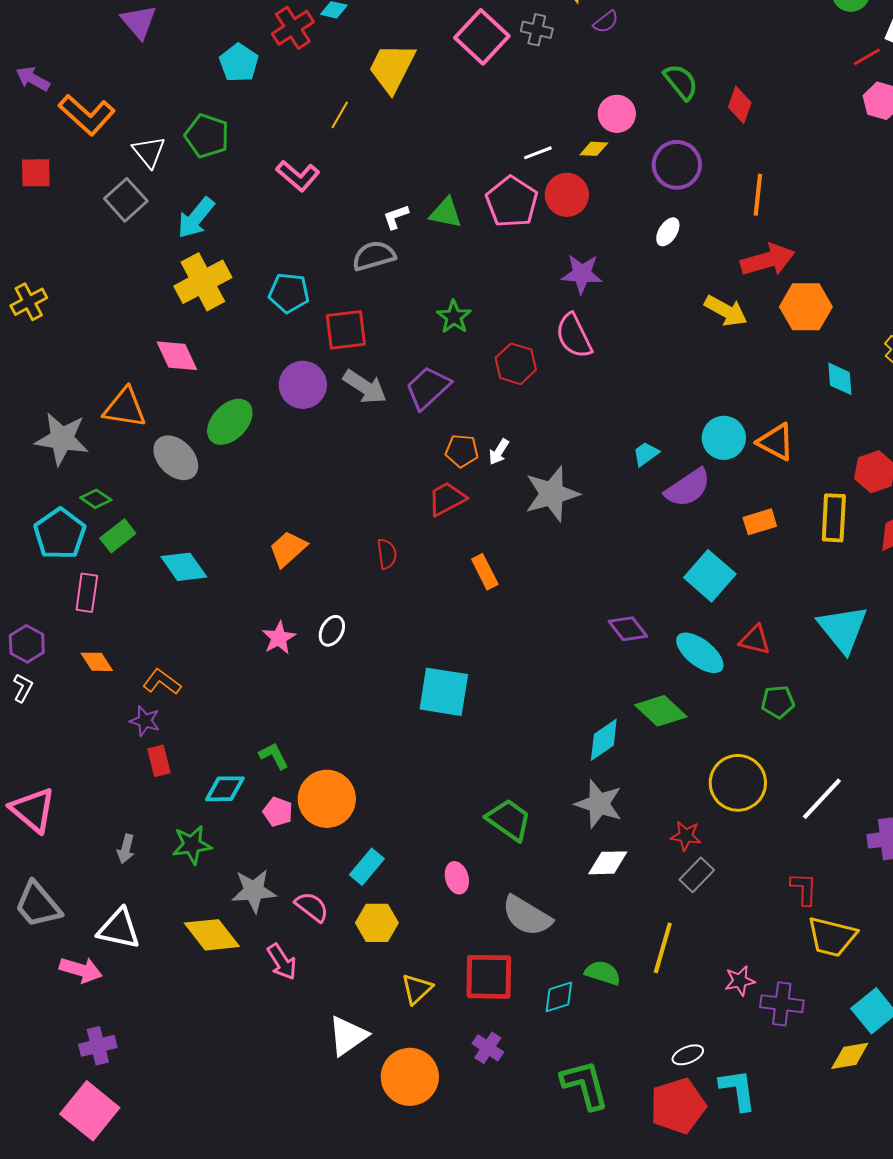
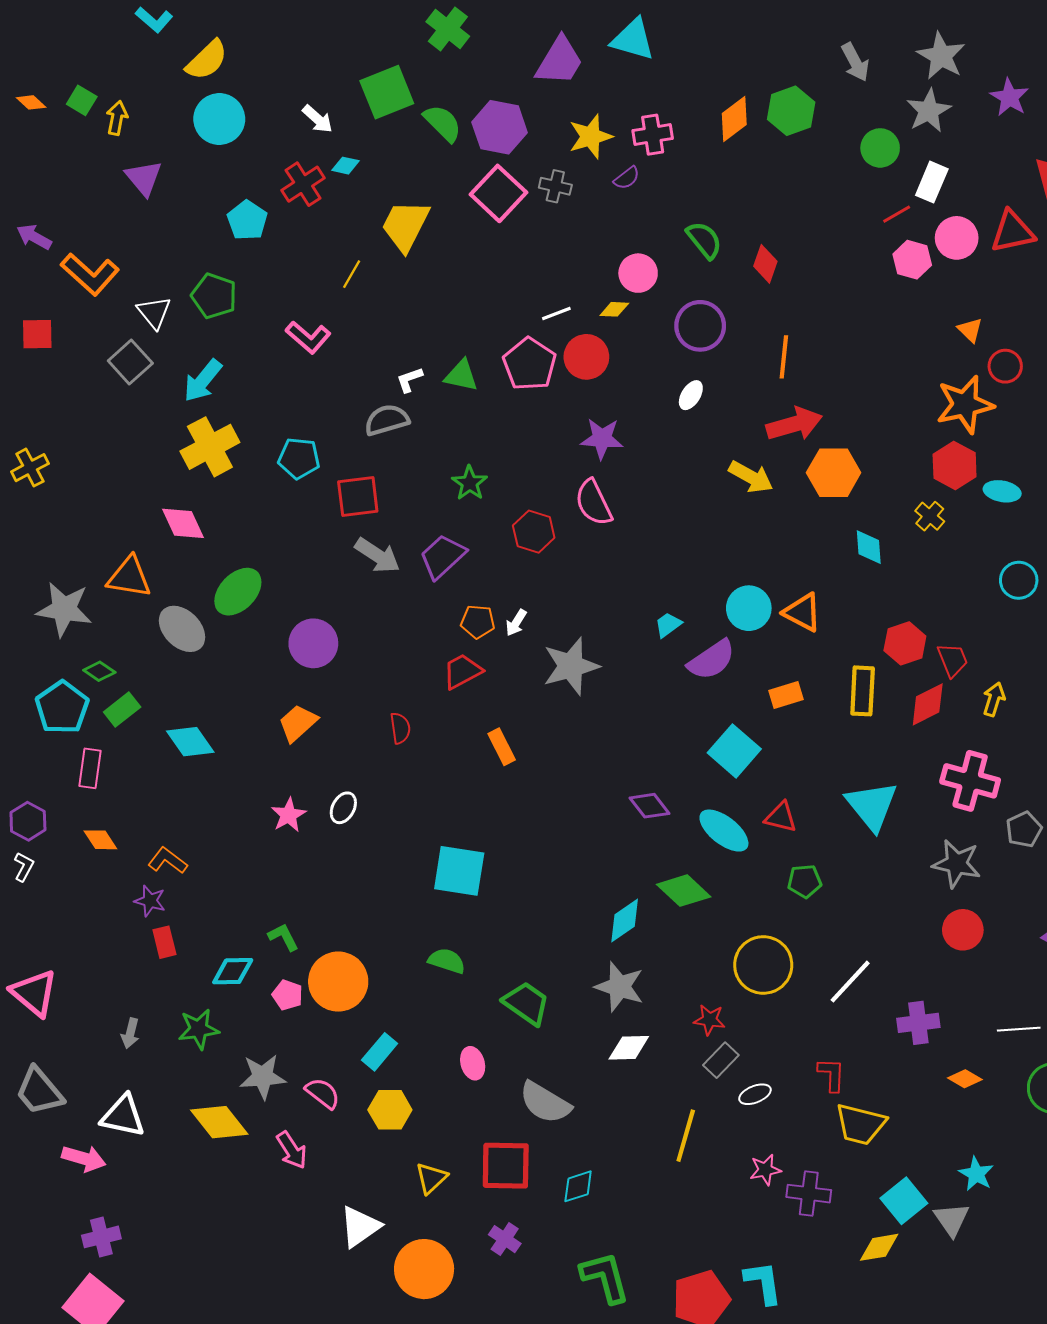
purple circle: (303, 385) -> (313, 643), moved
green semicircle: (603, 973) -> (447, 961), moved
white ellipse: (688, 1055) -> (755, 1094), moved

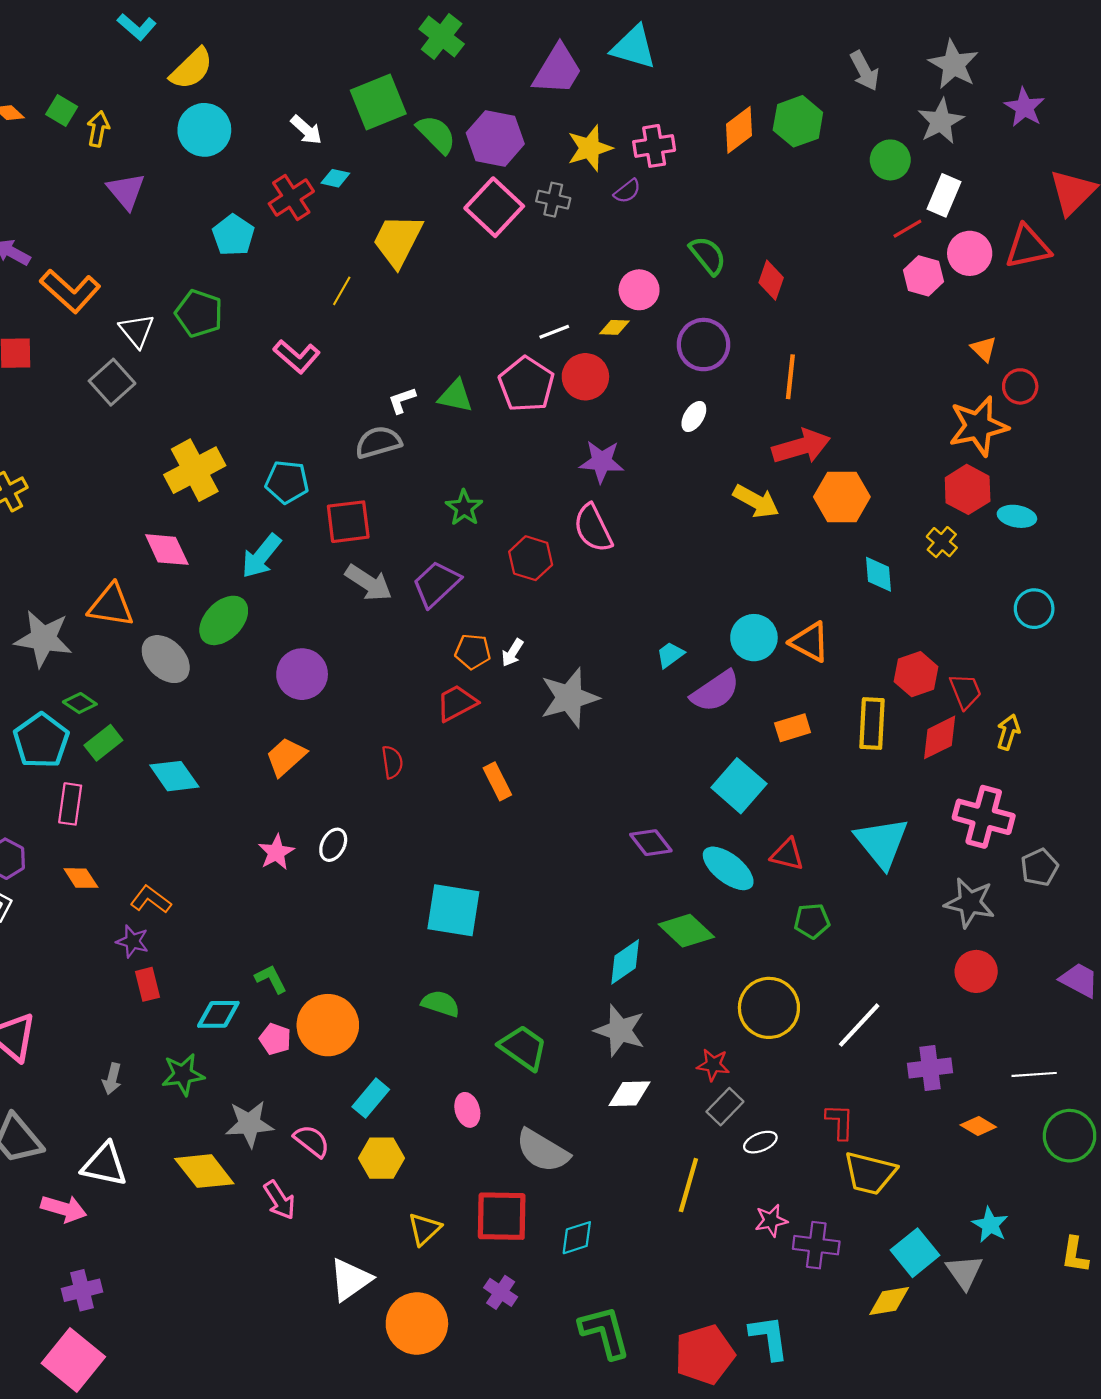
cyan arrow: (203, 381) -> (261, 556), moved

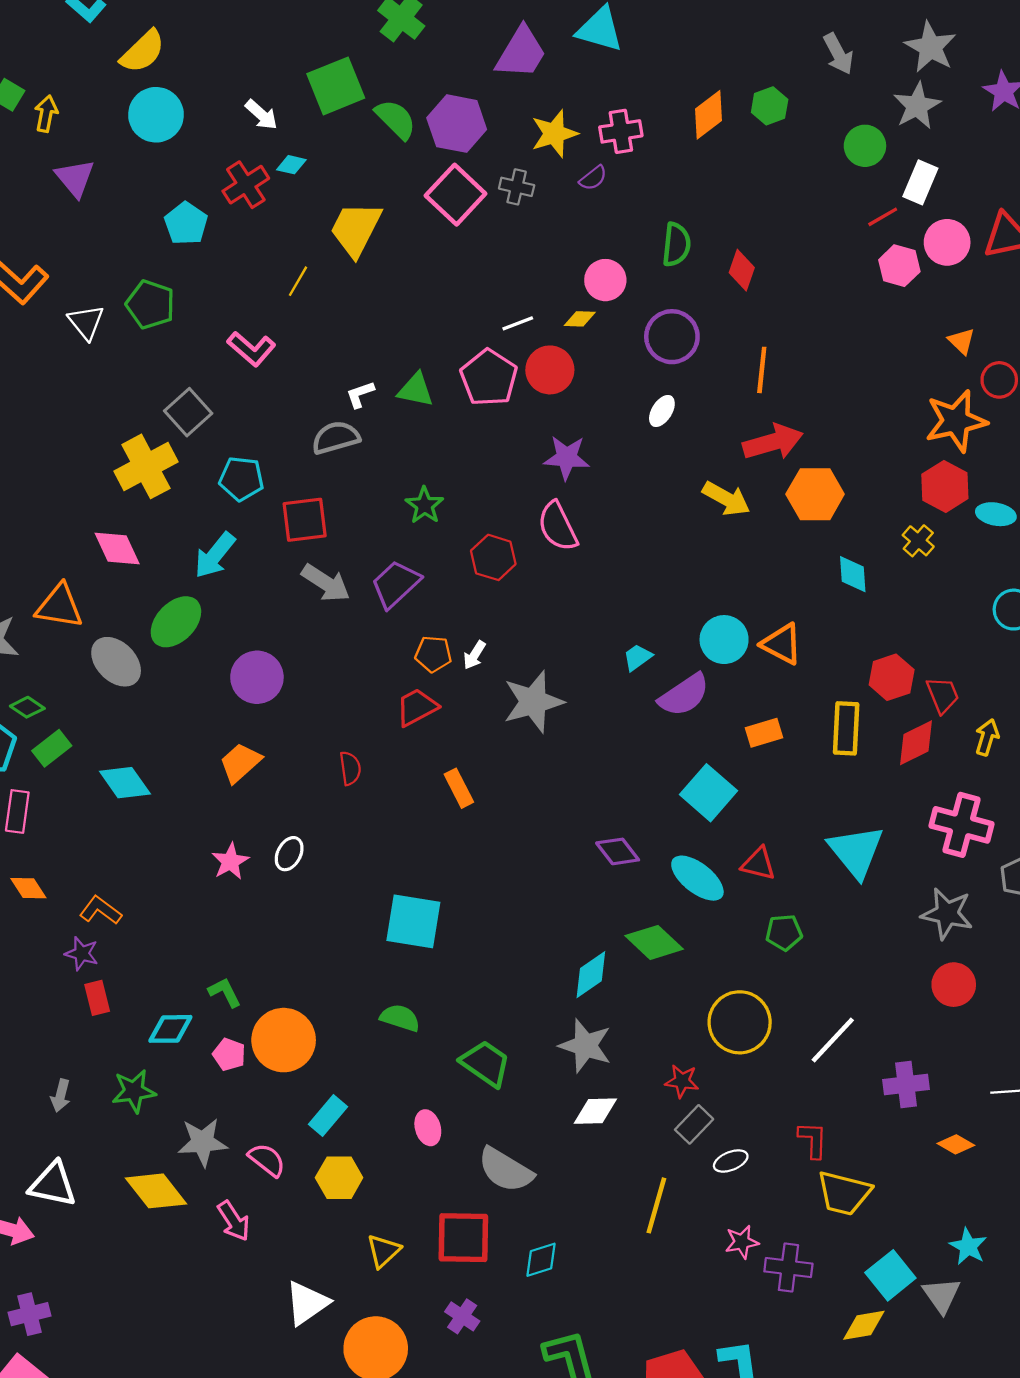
green hexagon: (798, 121) -> (770, 106), size x0.7
green semicircle: (708, 255) -> (676, 245), turned 45
gray square: (112, 382) -> (188, 412), moved

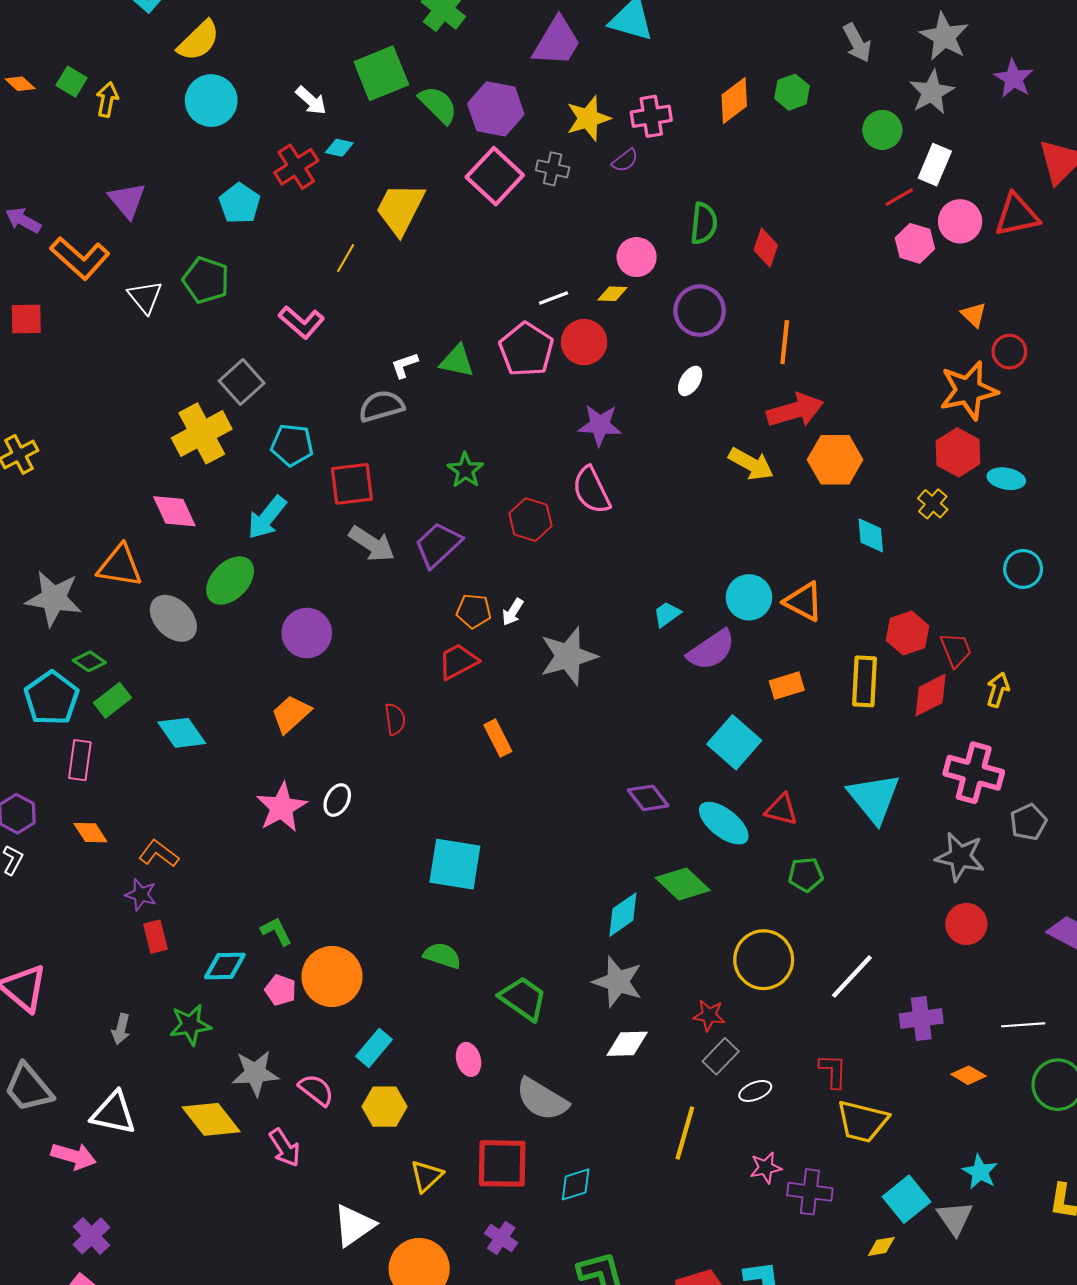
purple triangle: (75, 178) -> (127, 200), moved
pink star: (230, 861) -> (282, 807), size x1.4
purple cross: (30, 1314) -> (91, 1236), turned -30
yellow diamond: (864, 1325) -> (881, 1246), size x0.7

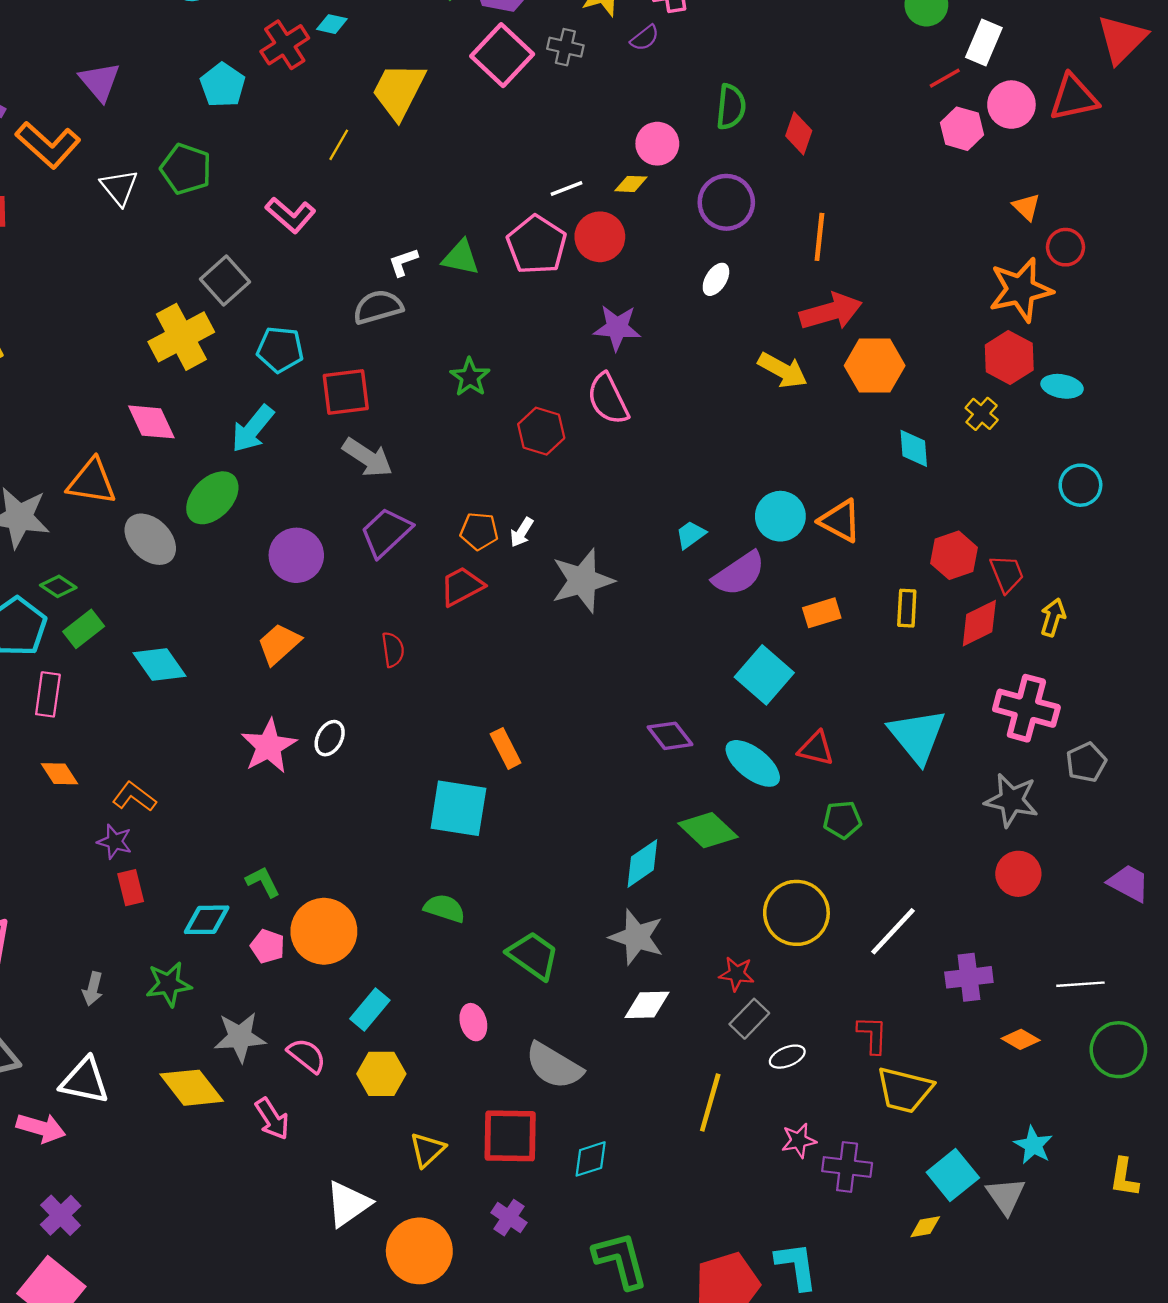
purple trapezoid: (438, 545) -> (386, 532), moved
yellow rectangle: (864, 681) -> (907, 608), size x0.7
orange rectangle: (498, 738) -> (506, 748), moved

